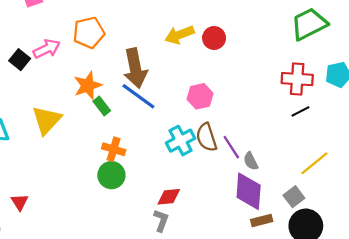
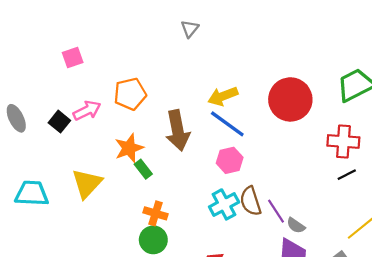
red circle: (214, 38) -> (290, 99), moved, size x1.8
blue line: (138, 96) -> (227, 124), moved
pink hexagon: (200, 96) -> (230, 160), moved
gray semicircle: (251, 161) -> (296, 225), turned -30

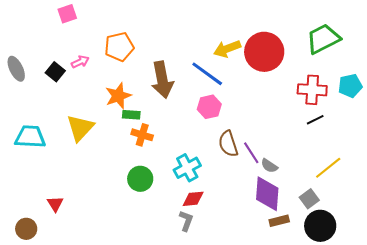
yellow arrow: (223, 96) -> (227, 49), moved
pink arrow: (87, 111) -> (80, 62), size x0.7
green rectangle: (143, 169) -> (131, 115), turned -48
cyan cross: (224, 204) -> (187, 168), moved
orange cross: (156, 213) -> (142, 135), moved

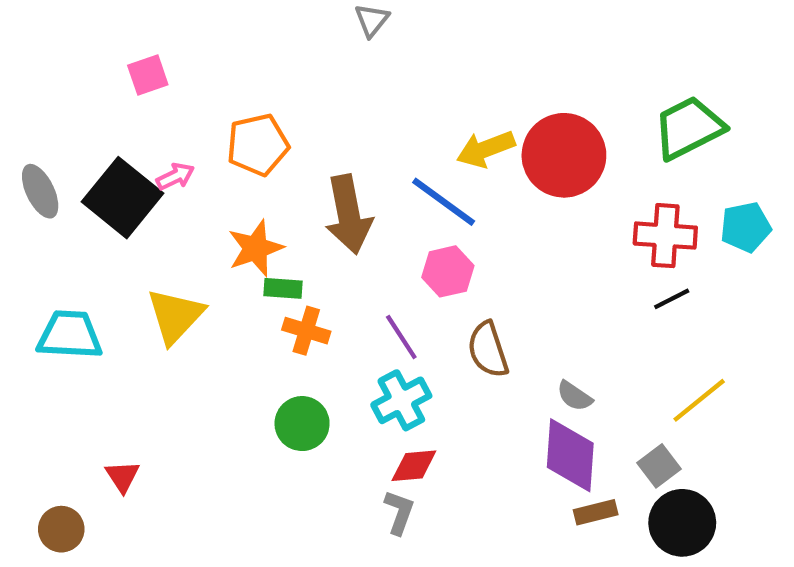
black square: (55, 72) -> (122, 198), size x1.8
purple line: (251, 153) -> (401, 337), moved

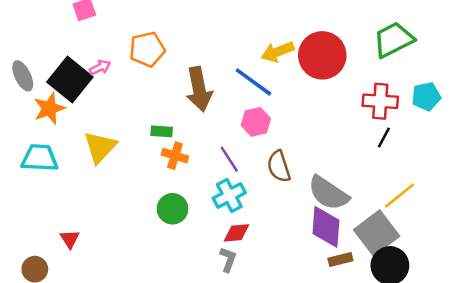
orange star: (256, 248) -> (49, 109), moved
black line: (672, 299) -> (384, 137), turned -35
gray semicircle: (575, 396) -> (328, 193), size x2.0
gray square: (659, 466) -> (377, 233), size x1.8

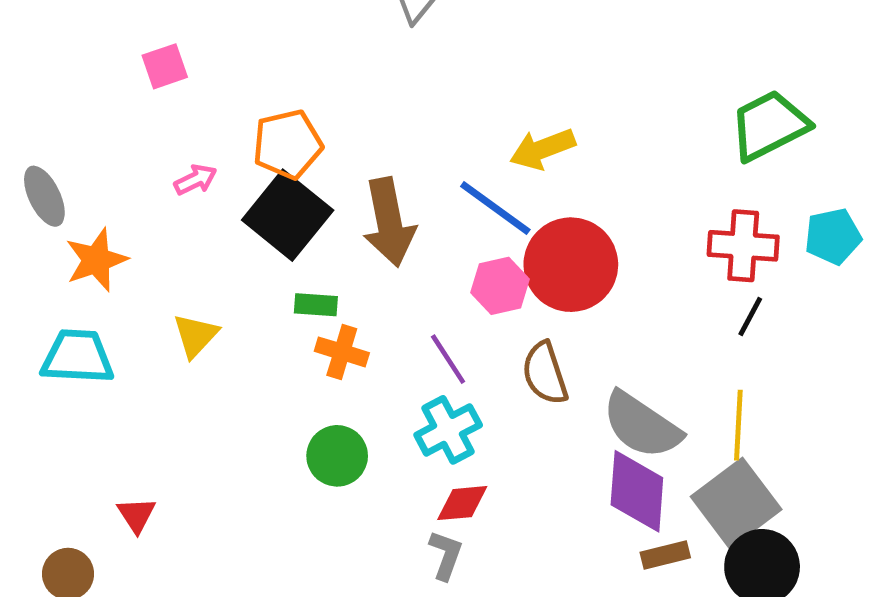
red circle: (322, 55) -> (571, 265), moved
black square: (70, 80) -> (288, 215), moved
yellow triangle: (100, 147) -> (195, 335), size x0.7
yellow line: (400, 195) -> (738, 425), moved, turned -48

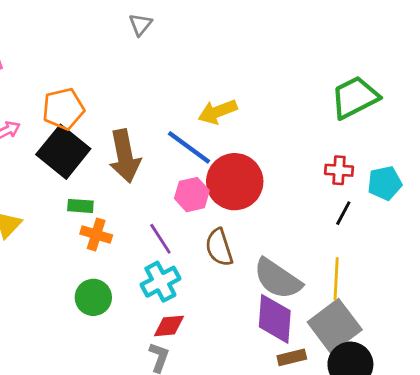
cyan pentagon: (833, 236) -> (385, 183), moved
red cross: (743, 246) -> (339, 170), size x0.7

